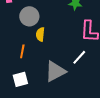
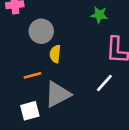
orange line: (22, 51) -> (32, 75), turned 64
gray triangle: (55, 71) -> (58, 94), moved

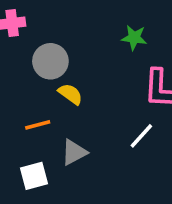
yellow semicircle: (55, 54) -> (70, 94), turned 120
gray triangle: (58, 94) -> (74, 152), size x0.7

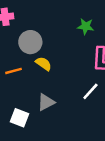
orange line: (38, 125) -> (14, 71), moved
white square: (34, 176) -> (20, 118), turned 36

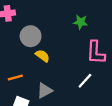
orange line: (14, 71) -> (15, 77), moved

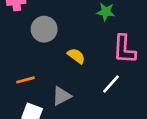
yellow semicircle: (43, 56) -> (76, 56), moved

